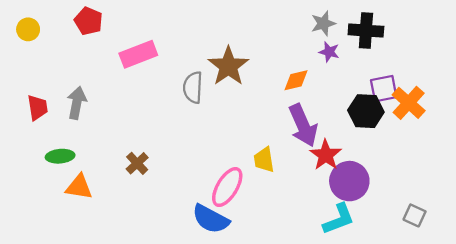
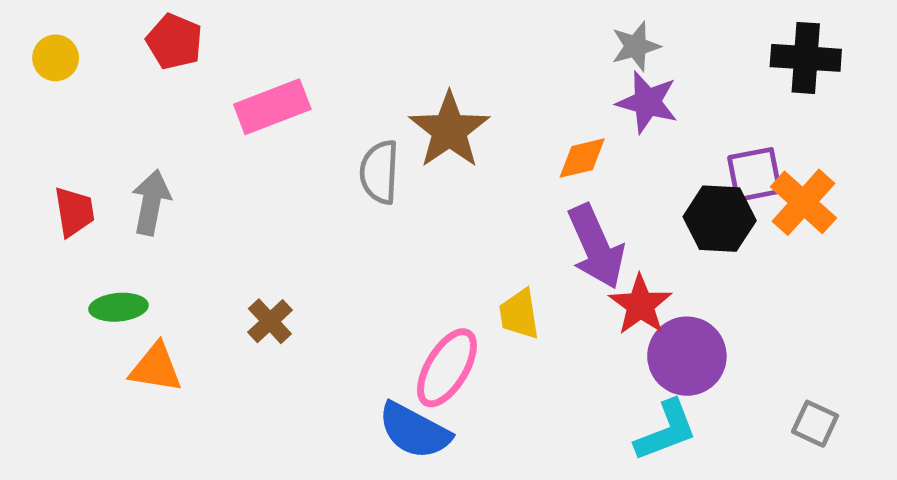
black cross: (366, 31) -> (806, 58), moved
purple star: (329, 52) -> (647, 102), size x1.5

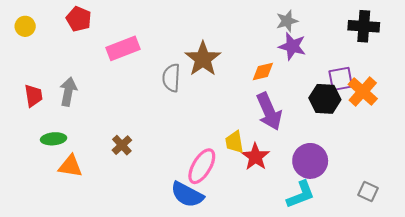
red star: (640, 305) -> (255, 157), moved

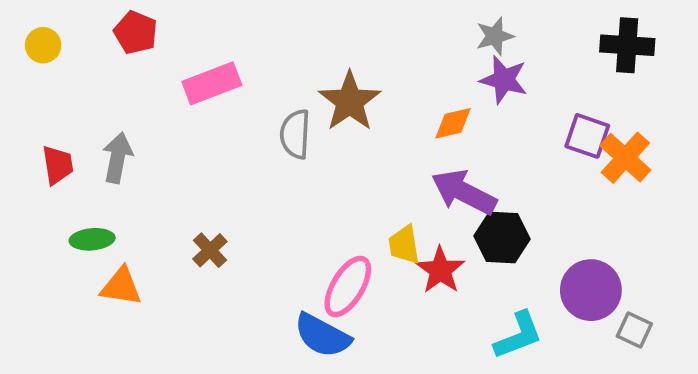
purple square: (341, 79) -> (587, 136), turned 30
black hexagon: (325, 99) -> (502, 237), moved
purple arrow: (269, 111) -> (464, 192), turned 141
purple circle: (310, 161) -> (591, 290), moved

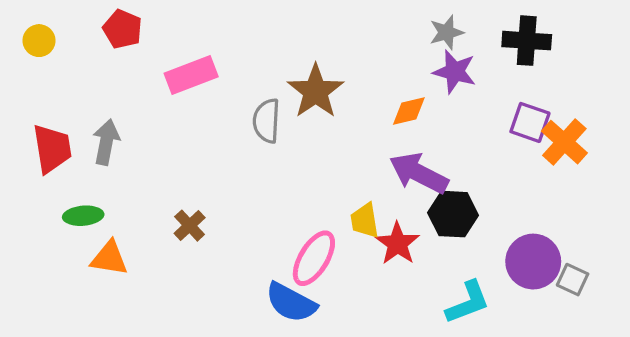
black cross: (627, 45) -> (527, 41), moved
red trapezoid: (58, 165) -> (52, 149), size x1.4
gray square: (634, 330) -> (573, 280), moved

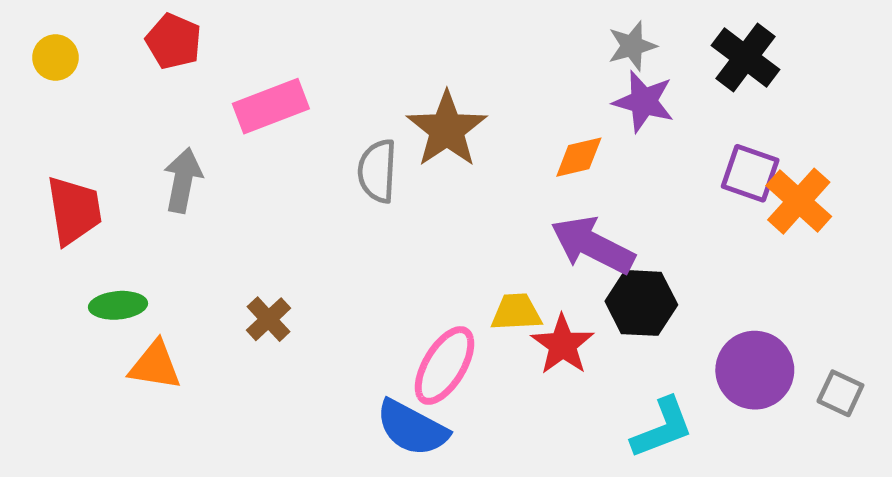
black cross: (527, 41) -> (746, 58), turned 33
gray arrow: (106, 142) -> (183, 180), moved
yellow trapezoid: (365, 221) -> (516, 312), turned 96
gray square: (573, 280) -> (840, 393), moved

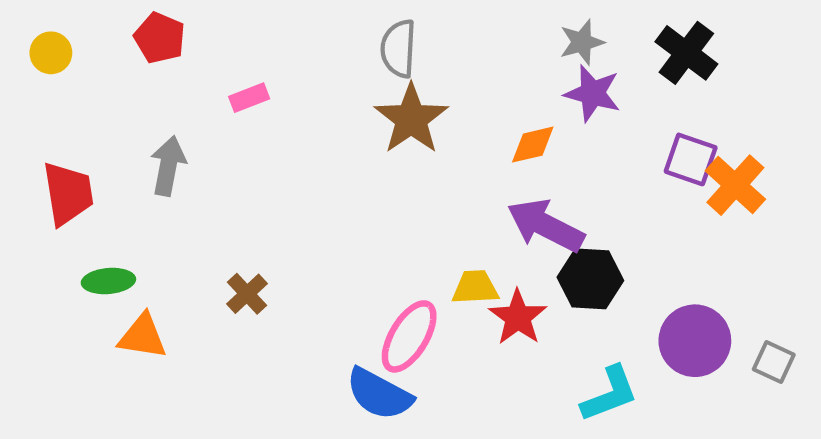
pink rectangle: (271, 106) -> (249, 98), size x0.6
gray semicircle: (377, 171) -> (398, 49), moved

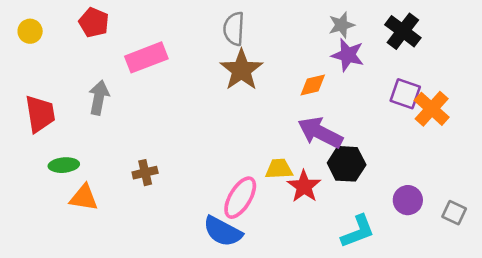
pink rectangle: (249, 98) -> (146, 57), size x1.8
brown cross: (247, 294) -> (145, 173), turned 30
purple circle: (695, 341) -> (408, 200), size x0.7

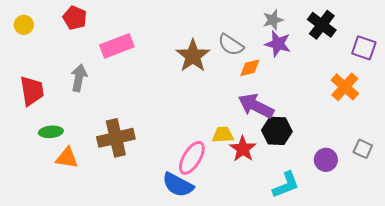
gray semicircle: (234, 29) -> (231, 45), moved, turned -60
purple square: (405, 94) -> (364, 48), moved
brown cross: (145, 173) -> (116, 138), size x1.8
gray square: (454, 213) -> (363, 149), moved

